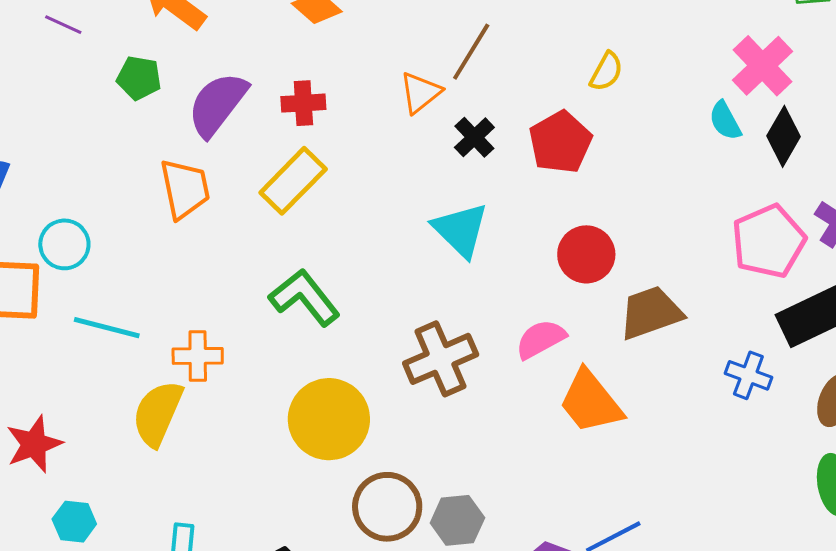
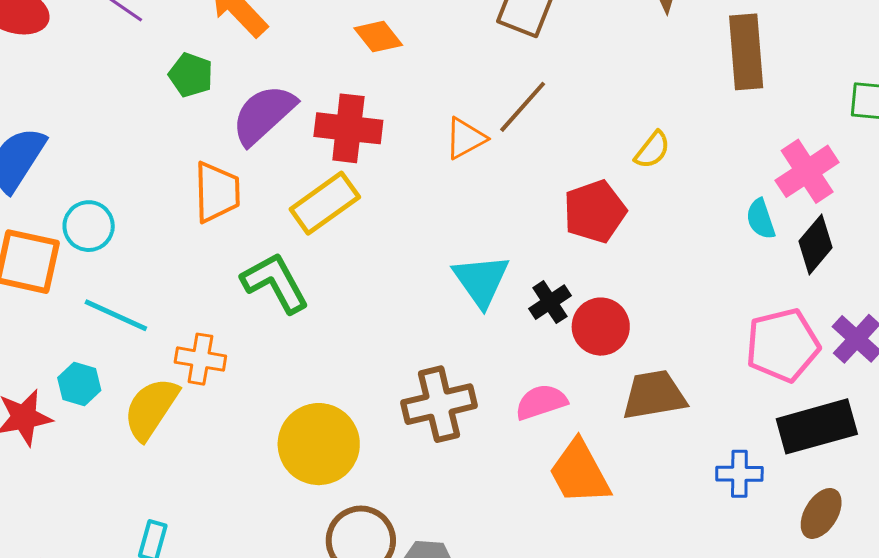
red cross: (303, 103) -> (348, 128), size x1.5
black cross: (474, 137) -> (550, 302), moved
green L-shape: (305, 298) -> (275, 283), moved
blue cross: (748, 375) -> (739, 474), turned -30
cyan hexagon: (74, 522) -> (79, 384), moved

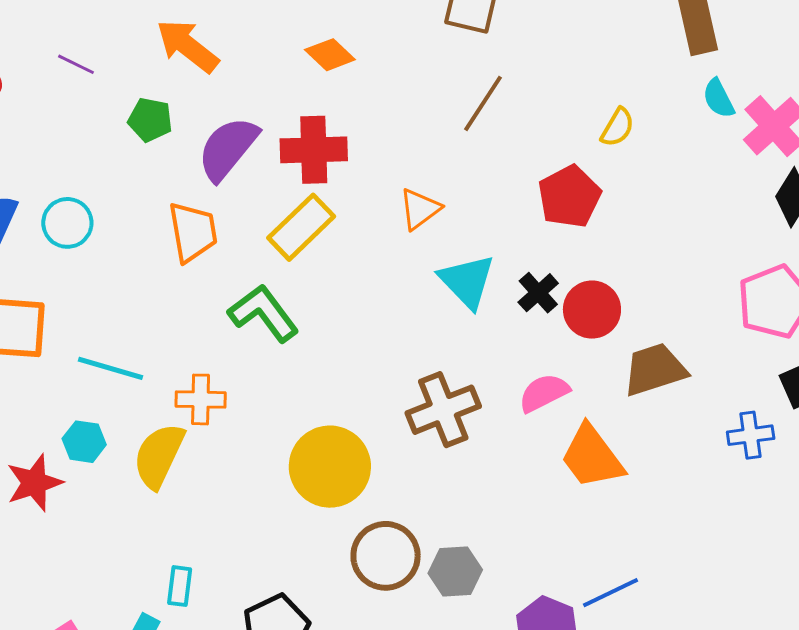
orange triangle: (465, 138) -> (420, 209), moved
cyan semicircle: (761, 219) -> (719, 98), moved
cyan circle: (89, 226) -> (67, 223), moved

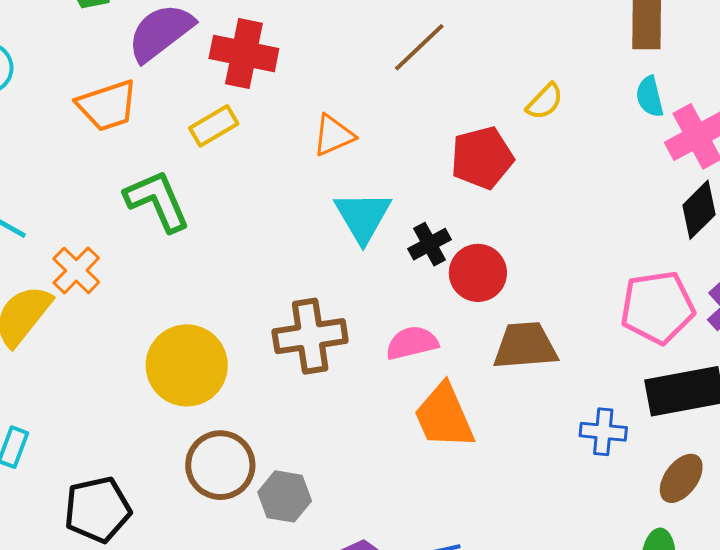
yellow rectangle: (301, 227) -> (214, 126), size x0.7
orange trapezoid: (193, 232) -> (107, 106), turned 68
orange cross: (201, 399) -> (76, 270), turned 30

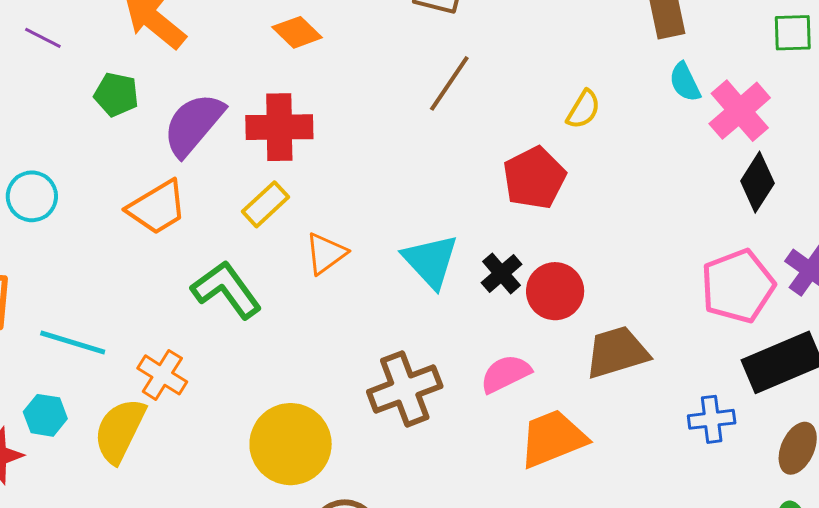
orange triangle: (333, 135) -> (326, 253), moved
orange trapezoid: (444, 416) -> (553, 439), turned 104

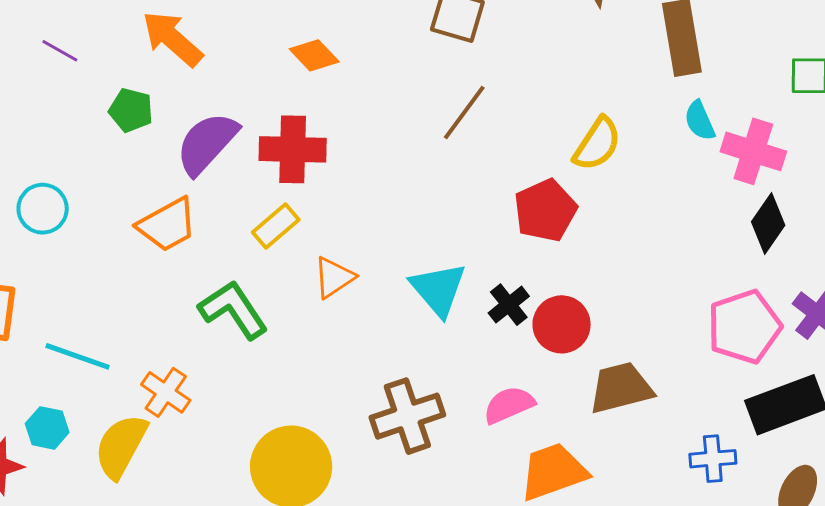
yellow semicircle: (583, 109) -> (597, 144), size x1.4
pink cross: (740, 111) -> (753, 151), turned -34

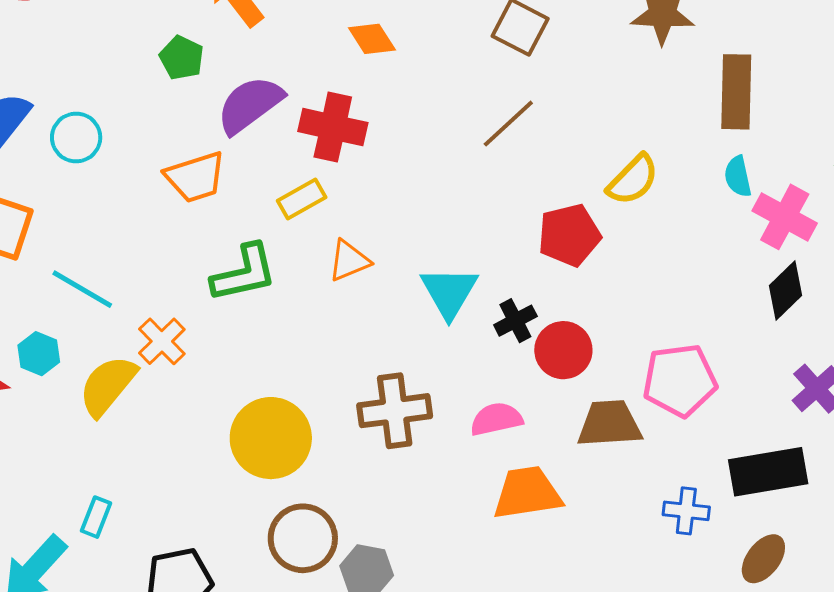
green L-shape: (233, 310) -> (244, 273), turned 100
pink pentagon: (744, 327) -> (680, 380), moved

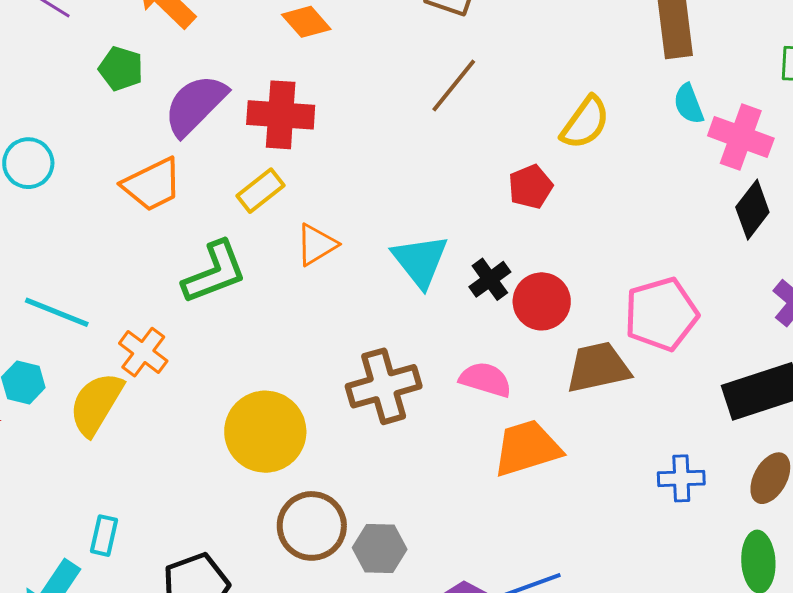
red pentagon: (569, 235) -> (530, 187), size x0.7
pink semicircle: (496, 419) -> (486, 380), turned 38
blue cross: (686, 511) -> (681, 478), moved

